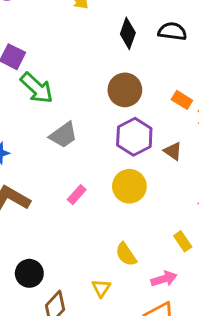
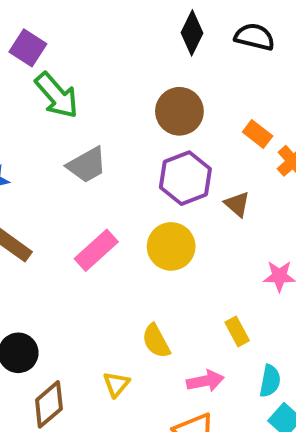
pink rectangle: (77, 195) -> (96, 250), size x1.5

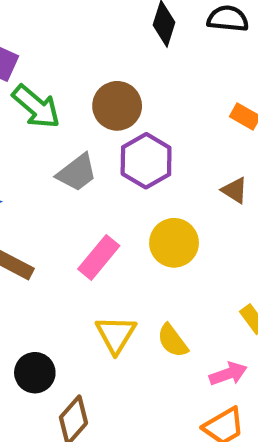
brown circle: (179, 111) -> (117, 106), moved
purple hexagon: (185, 178) -> (146, 161), moved
yellow triangle: (116, 384) -> (116, 335), moved, size x1.5

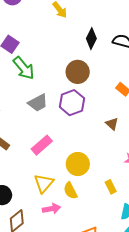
brown circle: (117, 106) -> (78, 72), moved
yellow circle: (174, 243) -> (78, 164), moved
pink arrow: (228, 374) -> (51, 209), moved

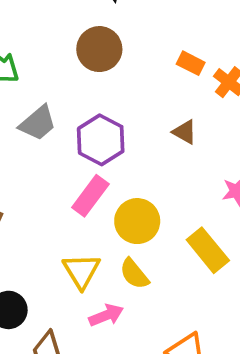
purple hexagon: (72, 103) -> (101, 140), moved
pink rectangle: (42, 145) -> (90, 196), moved
yellow rectangle: (111, 187) -> (208, 250), size x1.6

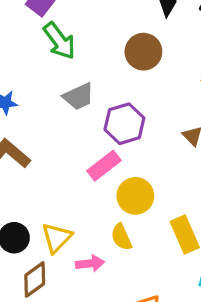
yellow triangle: (81, 271) -> (57, 238), moved

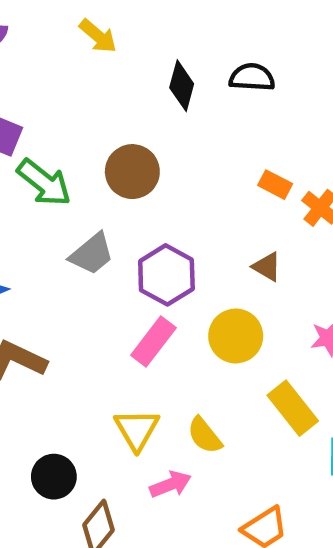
brown circle: (143, 52) -> (132, 172), moved
yellow circle: (135, 196) -> (236, 336), moved
yellow triangle: (57, 238) -> (137, 429), moved

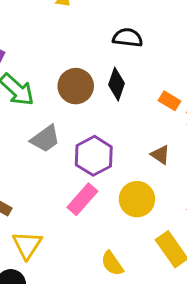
black semicircle: (252, 77) -> (128, 38), moved
black diamond: (182, 86) -> (116, 84), moved
yellow triangle: (137, 429) -> (27, 245), moved

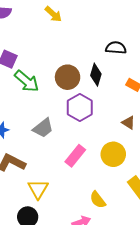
black semicircle: (128, 38) -> (116, 48), moved
gray trapezoid: (45, 139) -> (43, 128), moved
purple hexagon: (94, 156) -> (80, 107), moved

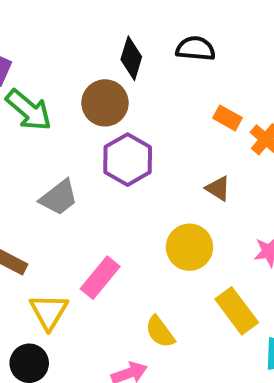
black diamond: (96, 75) -> (131, 58), moved
pink rectangle: (75, 156) -> (100, 278), moved

